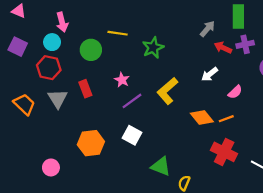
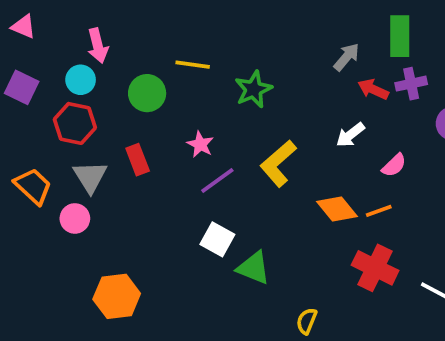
orange hexagon: (91, 143) -> (117, 296), moved
green triangle: (161, 166) -> (253, 268), moved
pink circle: (51, 167) -> (75, 218), moved

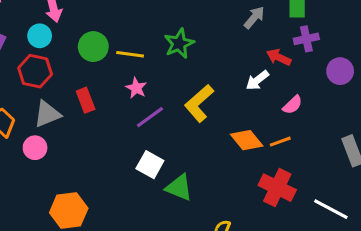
yellow line: (193, 65) -> (130, 54), moved
red arrow: (373, 89) -> (279, 57), moved
gray triangle: (90, 177) -> (47, 114), turned 40

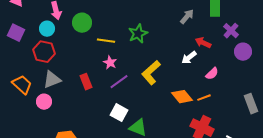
purple cross: (306, 39) -> (231, 31), moved, turned -35
green circle: (93, 47) -> (82, 23), moved
red rectangle: (86, 100) -> (86, 82), moved

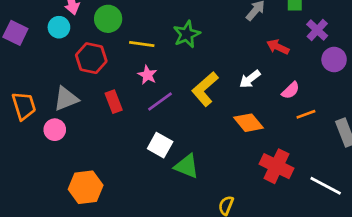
red hexagon: (44, 52) -> (91, 58), moved
white arrow: (189, 58) -> (250, 79), moved
orange trapezoid: (22, 85) -> (24, 106), turned 30
orange line: (204, 98) -> (306, 114), moved

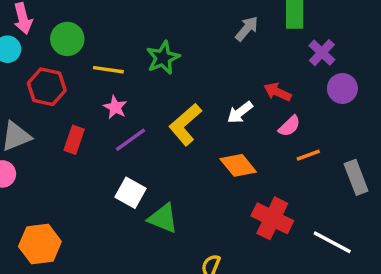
red arrow: (278, 47) -> (277, 92), moved
red rectangle: (114, 102) -> (74, 140), turned 40

